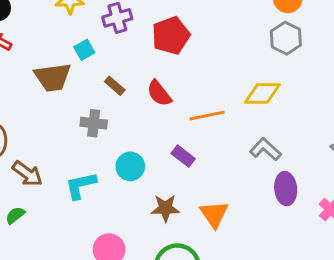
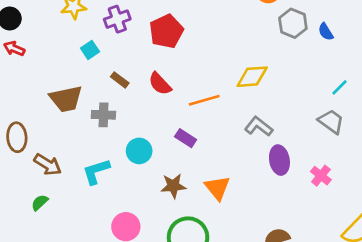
gray hexagon: (286, 38) -> (293, 23), moved
brown trapezoid: (53, 77) -> (66, 99), moved

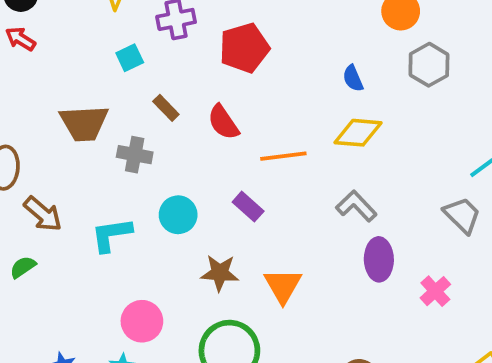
blue semicircle: (326, 32) -> (353, 78), moved

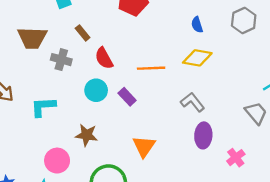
red semicircle: (223, 122) -> (104, 58), moved
cyan circle: (178, 215) -> (96, 90), moved
brown star: (220, 273) -> (86, 135), moved

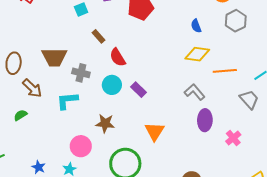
brown trapezoid: (32, 38) -> (54, 57), moved
gray cross: (61, 60) -> (81, 73), moved
orange line: (151, 68) -> (225, 71), moved

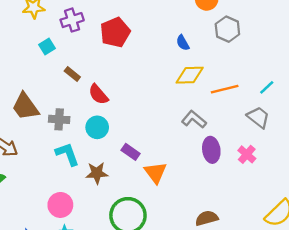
brown trapezoid: (54, 57) -> (25, 107), turned 64
purple rectangle: (139, 90) -> (131, 152), moved
cyan L-shape: (67, 101) -> (67, 154), moved, turned 85
pink cross: (233, 138) -> (247, 154), moved
pink circle: (81, 146) -> (60, 205), moved

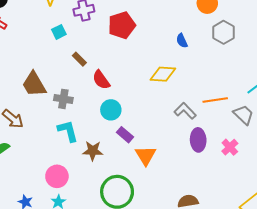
yellow diamond: (190, 75) -> (163, 74), moved
orange line: (225, 89) -> (215, 100), moved
cyan circle: (97, 127) -> (111, 110), moved

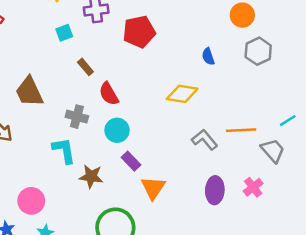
gray cross: (63, 99) -> (77, 117), moved
purple ellipse: (198, 140) -> (215, 190), moved
pink circle: (57, 176) -> (31, 201), moved

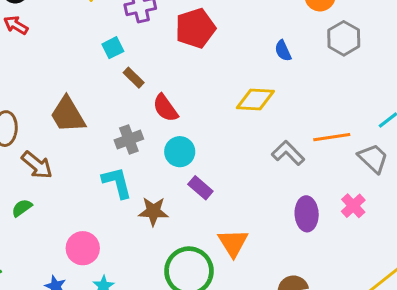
cyan square: (64, 33) -> (113, 48), moved
gray cross: (77, 117) -> (129, 140), turned -30
orange triangle: (153, 188) -> (233, 243), moved

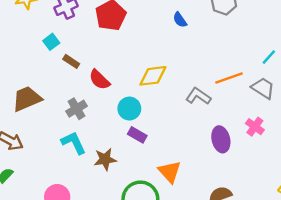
yellow diamond: (255, 99) -> (153, 76), moved
brown trapezoid: (68, 115) -> (27, 99), turned 108
cyan circle: (180, 152) -> (129, 109), moved

